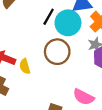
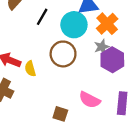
black line: (49, 17) -> (42, 17), moved

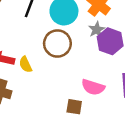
brown square: (60, 114) -> (74, 107), moved

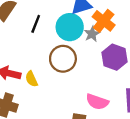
gray star: (97, 30) -> (92, 34), moved

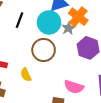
yellow semicircle: (31, 79) -> (26, 75), moved

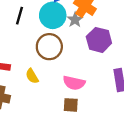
pink semicircle: (74, 87) -> (74, 83), moved

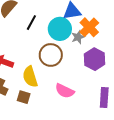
yellow semicircle: (32, 76) -> (30, 77), size x1.5
brown square: (71, 105) -> (24, 97), moved

